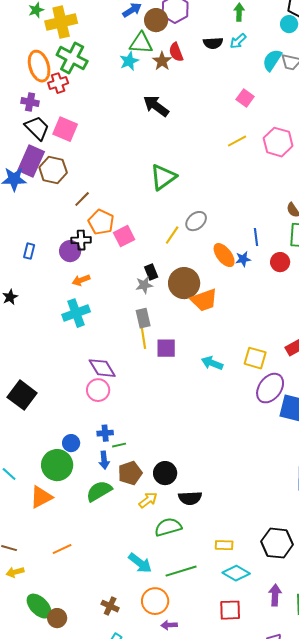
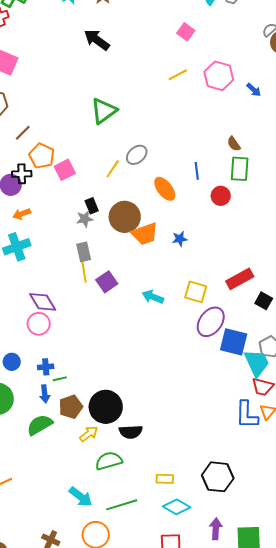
blue star: (243, 259) -> (180, 239), moved
purple square: (166, 348) -> (107, 282), turned -35
blue circle: (71, 443) -> (12, 362), moved
black circle: (165, 473) -> (106, 407), size x1.4

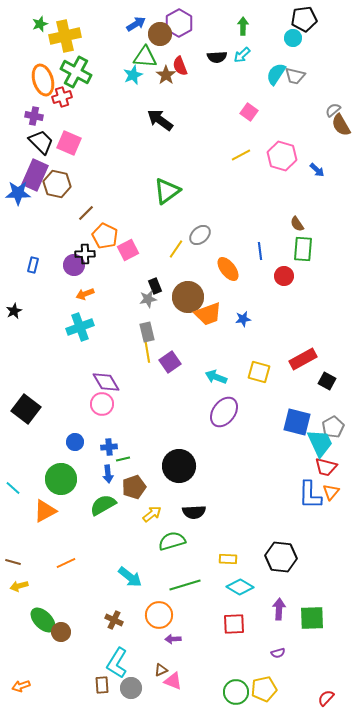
purple ellipse: (211, 322) -> (224, 412), moved
black circle: (106, 407) -> (179, 466), moved
cyan arrow: (81, 497) -> (130, 577), moved

